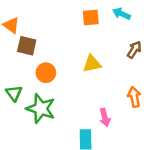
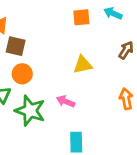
orange circle: (46, 73) -> (22, 74), moved
pink arrow: (105, 118) -> (66, 101), moved, turned 126

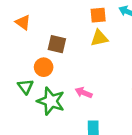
brown square: (16, 46) -> (57, 44), moved
yellow triangle: (83, 65) -> (99, 38), moved

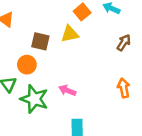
orange square: (98, 15) -> (82, 12), turned -35
yellow triangle: (99, 38) -> (70, 34), moved

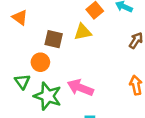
pink arrow: (67, 90) -> (80, 88), size x1.5

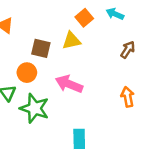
pink arrow: (80, 88) -> (69, 84), moved

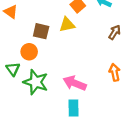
pink arrow: (69, 84) -> (75, 83), moved

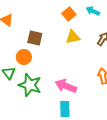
yellow triangle: (67, 25) -> (73, 37), moved

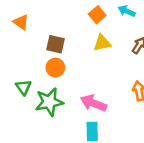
orange circle: (24, 57) -> (55, 68), moved
green star: (30, 85) -> (49, 102), turned -30

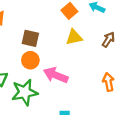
pink arrow: (93, 103) -> (56, 75), moved

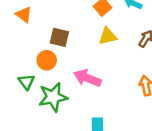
orange circle: (30, 60) -> (47, 60), moved

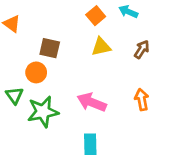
pink arrow: (87, 78) -> (92, 102), moved

